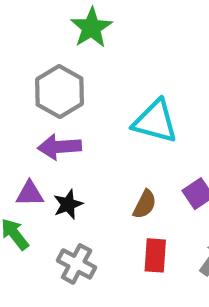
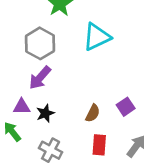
cyan triangle: (155, 121) -> (97, 37), moved, turned -40
purple arrow: (59, 147) -> (40, 78), turned -45

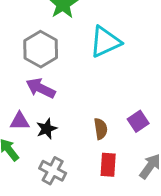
purple arrow: (40, 78) -> (41, 88), turned 75
brown semicircle: (93, 113) -> (101, 129), turned -36

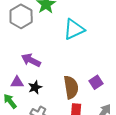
gray hexagon: (41, 49) -> (21, 16), moved
brown semicircle: (101, 129) -> (71, 87), size x1.6

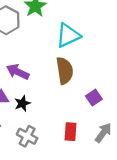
brown semicircle: (71, 87) -> (65, 71), moved

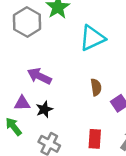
brown semicircle: (65, 71) -> (96, 87), moved, size x0.6

